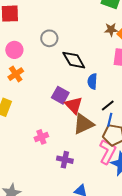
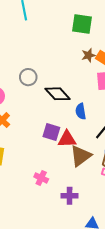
red triangle: (74, 105) -> (67, 139), turned -36
pink cross: (41, 137) -> (41, 178), turned -32

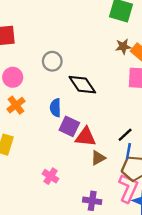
blue semicircle: (81, 111) -> (55, 108), moved
brown triangle: (81, 156) -> (98, 158), size x0.6
purple cross: (70, 196) -> (92, 201), moved

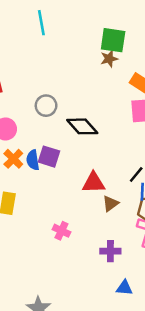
brown star: (123, 47) -> (109, 59), moved
blue semicircle: (55, 108) -> (33, 160), moved
purple square: (69, 126) -> (49, 157), moved

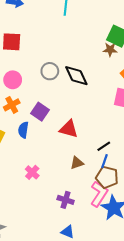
black diamond: (82, 126) -> (76, 76), moved
blue semicircle: (33, 160) -> (23, 130), moved
red triangle: (94, 183) -> (69, 129), moved

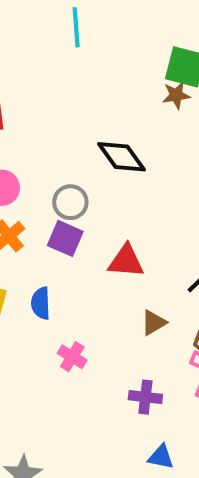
gray circle: (50, 71) -> (70, 202), moved
blue semicircle: (23, 130) -> (41, 303), moved

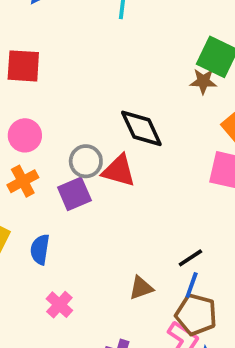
purple square: (65, 238) -> (74, 194), turned 32
red triangle: (126, 261) -> (119, 171), moved

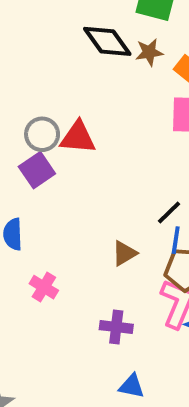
brown star: (203, 81) -> (149, 52), moved
black diamond: (141, 128) -> (107, 41), moved

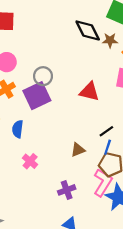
red triangle: (78, 137) -> (89, 92), moved
purple square: (37, 170) -> (37, 96), size x1.4
purple cross: (116, 327) -> (67, 190), turned -36

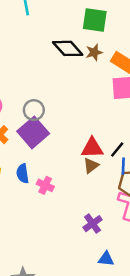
red triangle: (89, 92) -> (92, 148), moved
brown triangle: (78, 150) -> (91, 166), moved
pink cross: (30, 161) -> (45, 185), moved

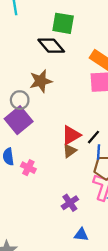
green square: (95, 20) -> (63, 23), moved
brown star: (94, 52) -> (41, 81), moved, size x1.5
red triangle: (92, 148) -> (71, 135), turned -30

